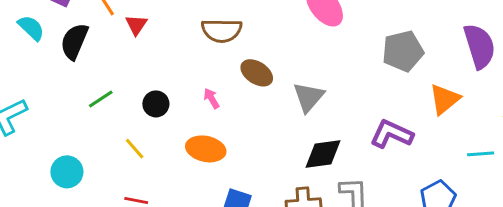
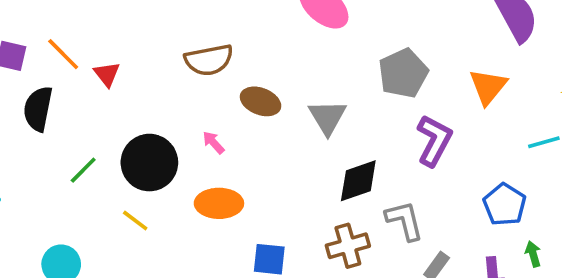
gray pentagon: (403, 51) -> (403, 73), moved
black circle: (156, 104) -> (149, 163), size x1.8
purple L-shape: (392, 134) -> (434, 141), turned 105

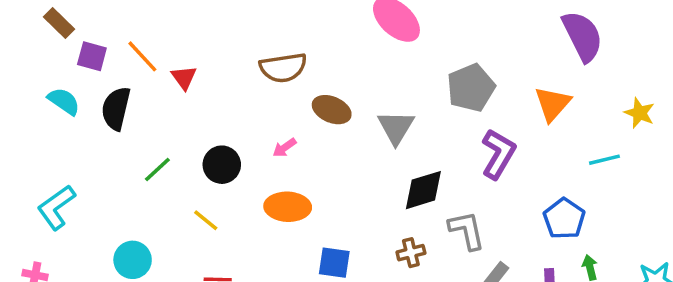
pink arrow: (213, 142) -> (284, 148), turned -85
black circle: (149, 163) -> (222, 165), size x0.7
brown cross: (348, 246) -> (411, 253), size x0.7

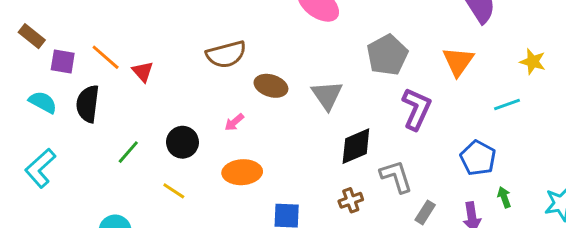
cyan L-shape: (56, 207) -> (40, 168), moved

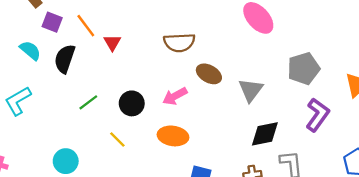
pink arrow: (234, 122) -> (175, 96), size x1.5

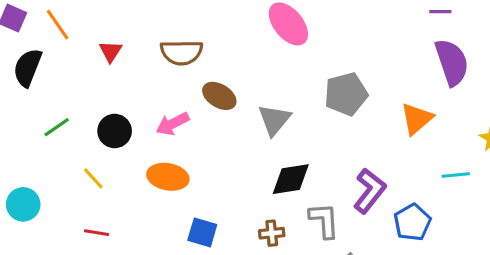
red triangle: (112, 43) -> (111, 51), moved
purple L-shape: (318, 115) -> (370, 191), moved

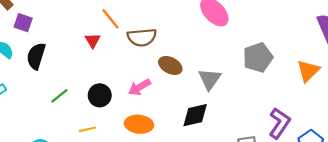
orange line: (58, 25) -> (110, 19), moved
yellow line: (93, 178) -> (88, 129), turned -56
black diamond: (291, 179) -> (195, 115), moved

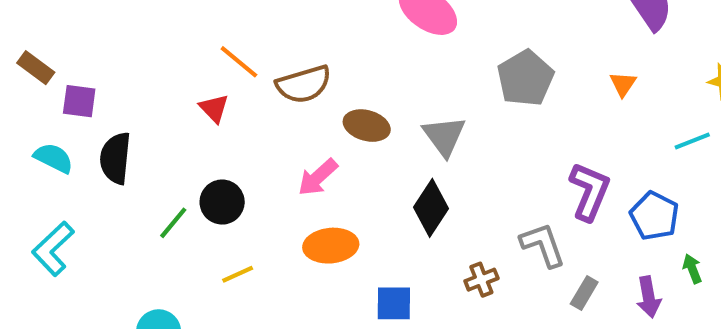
orange triangle: (308, 71) -> (623, 84), size x0.6
black circle: (100, 95) -> (222, 202), moved
black diamond: (195, 115) -> (431, 208), turned -32

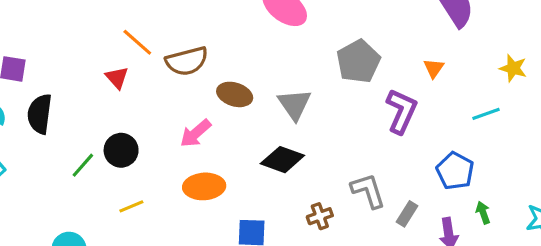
purple L-shape: (589, 191) -> (401, 111), moved
black diamond: (431, 208) -> (282, 160), turned 75
gray rectangle: (584, 293) -> (407, 214), moved

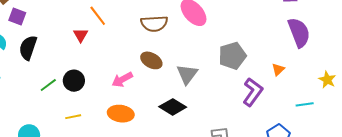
brown semicircle: (187, 61) -> (154, 24), moved

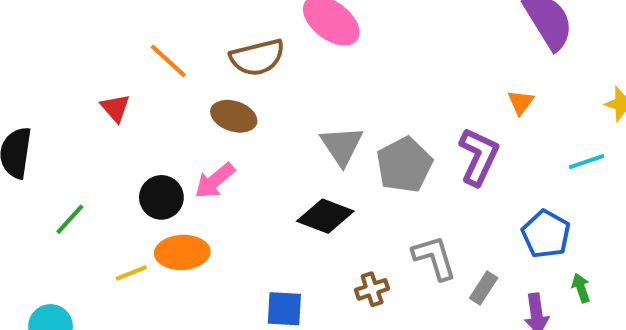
orange line: (98, 16) -> (168, 61), moved
gray pentagon: (232, 56) -> (404, 165), moved
brown ellipse: (151, 60) -> (234, 116), moved
black circle: (74, 81) -> (161, 197), moved
orange ellipse: (121, 114) -> (182, 252), moved

